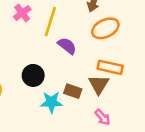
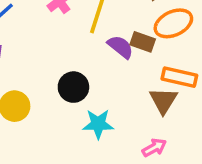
brown rectangle: (73, 91) -> (143, 42), moved
pink arrow: (102, 117) -> (154, 148), moved, turned -78

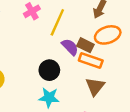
orange rectangle: (179, 77) -> (91, 60), moved
black circle: (73, 87) -> (49, 70), moved

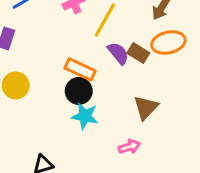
orange rectangle: (91, 60) -> (80, 69), moved
black circle: (49, 70) -> (79, 91), moved

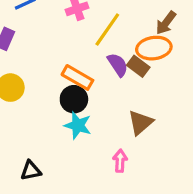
orange ellipse: (168, 42) -> (154, 48), moved
pink arrow: (129, 147) -> (120, 161), turned -75

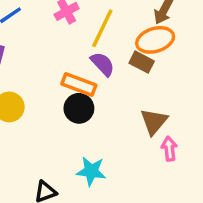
purple semicircle: (118, 65) -> (103, 64), moved
cyan star: (78, 125) -> (91, 171), moved
pink arrow: (120, 161) -> (169, 149), moved

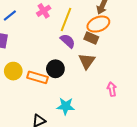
orange rectangle: (79, 85) -> (38, 77), moved
brown triangle: (154, 122) -> (87, 61), moved

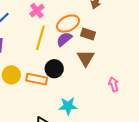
yellow line: (66, 19) -> (40, 38), moved
orange ellipse: (98, 24) -> (68, 24), moved
purple semicircle: (68, 41) -> (64, 39), turned -77

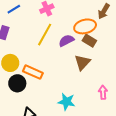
orange ellipse: (68, 24) -> (85, 26), moved
black circle: (54, 69) -> (17, 83), moved
cyan star: (68, 106) -> (66, 102), moved

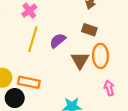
orange ellipse: (85, 26) -> (100, 56), moved, turned -65
brown rectangle: (89, 41) -> (89, 30), moved

